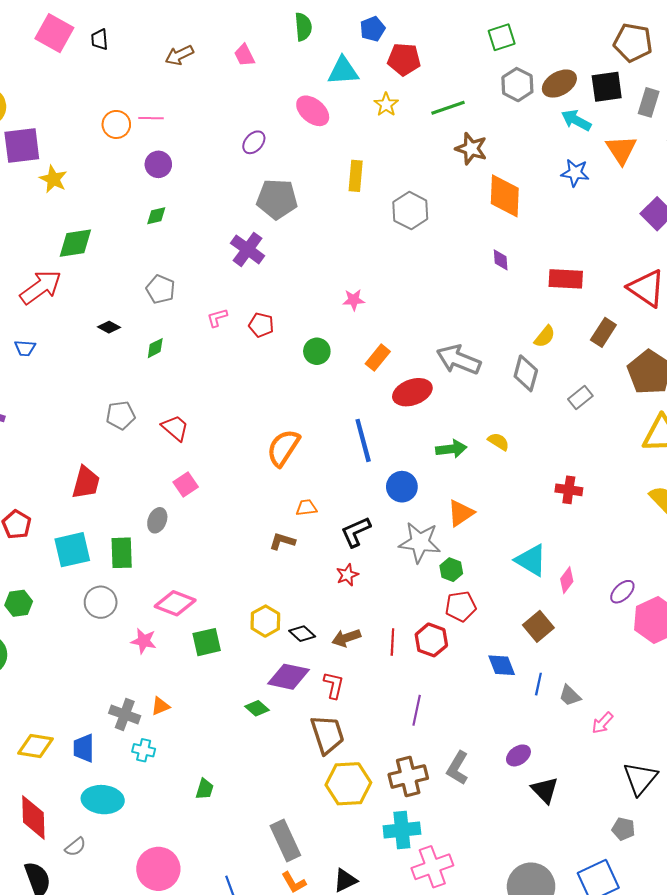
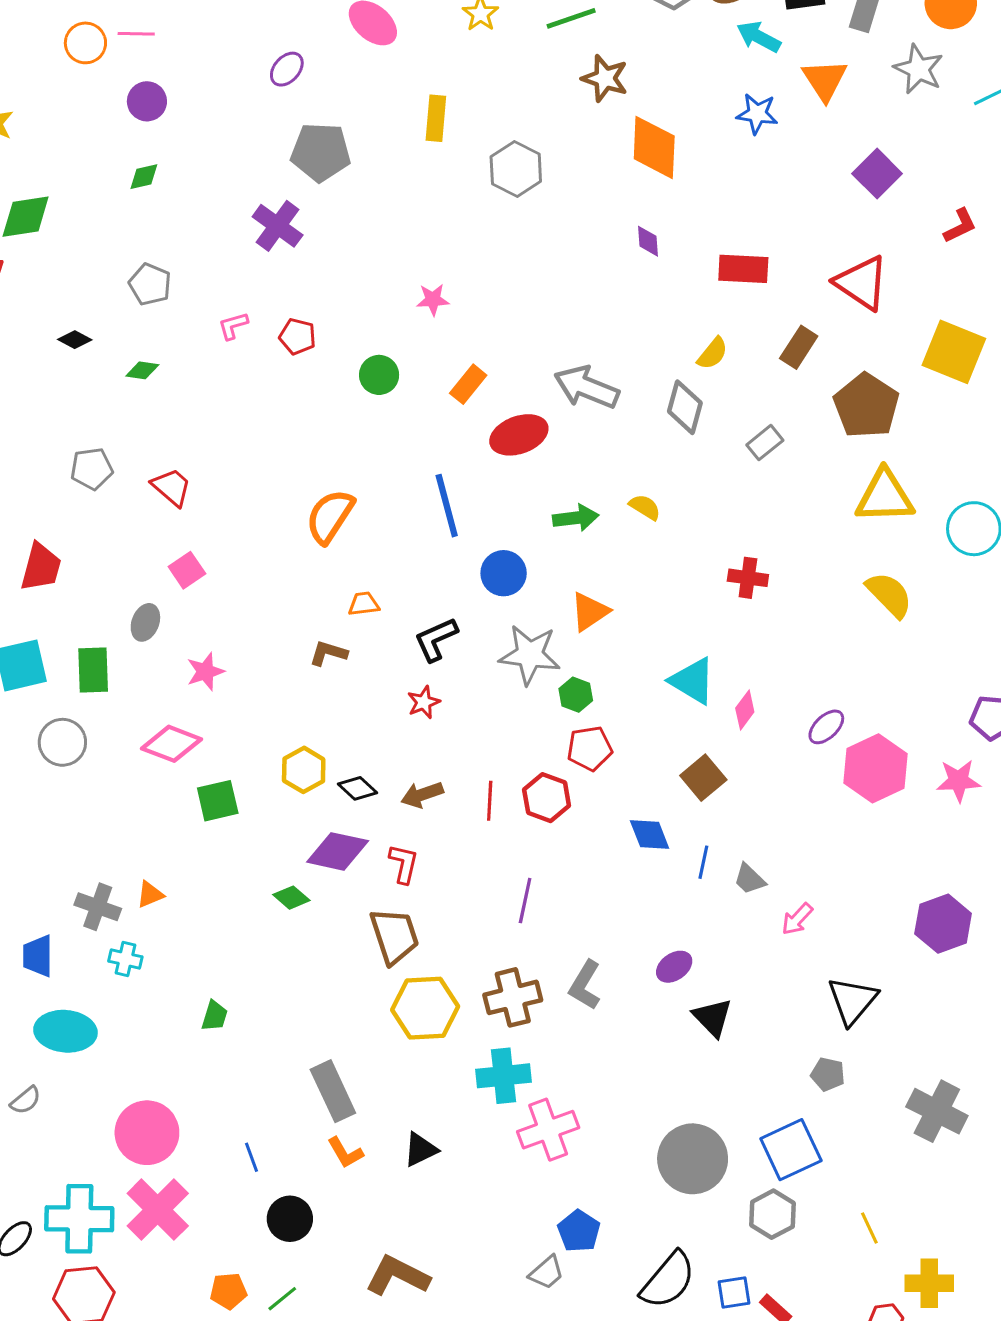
green diamond: (155, 348) -> (142, 370), turned 35
pink star: (144, 641) -> (205, 672), moved, turned -30

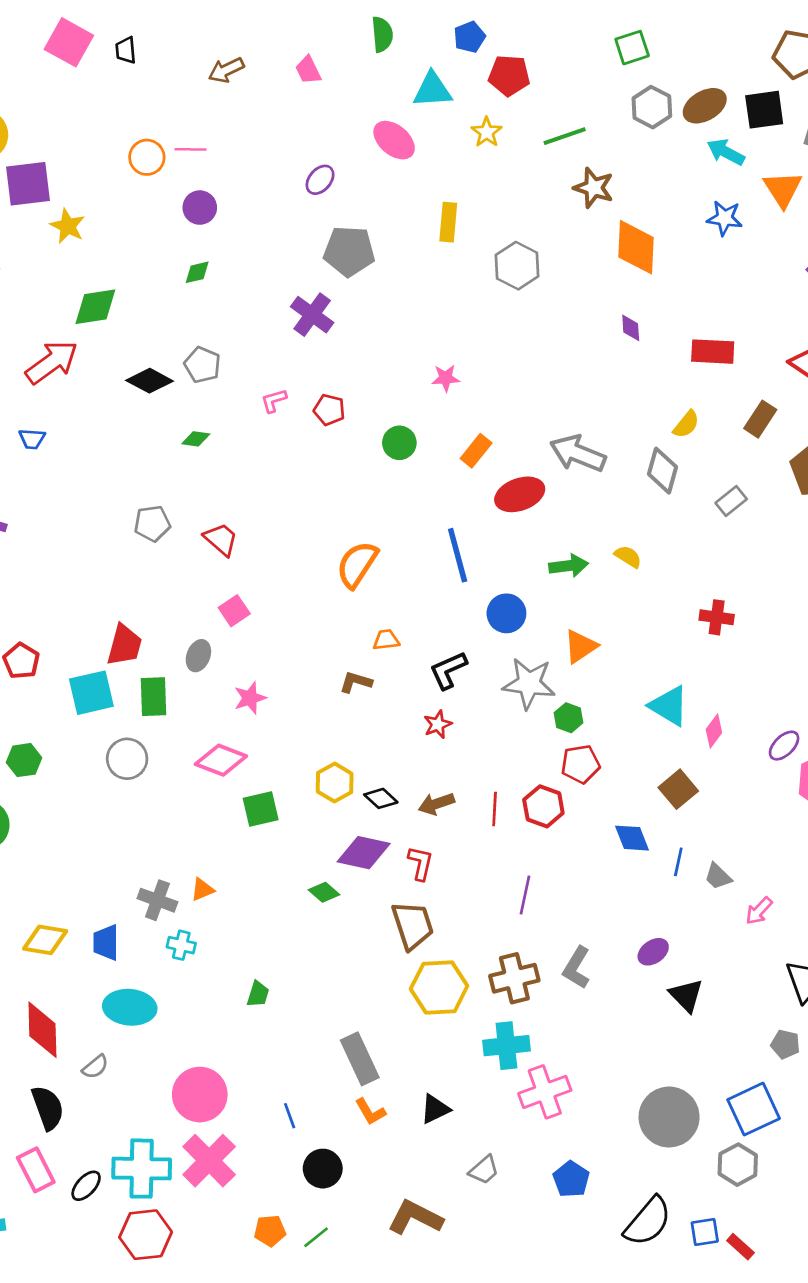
black diamond: (75, 340) -> (150, 381), moved, size x1.6
red trapezoid: (41, 567) -> (124, 645), moved
gray trapezoid: (547, 1273) -> (484, 1170), moved

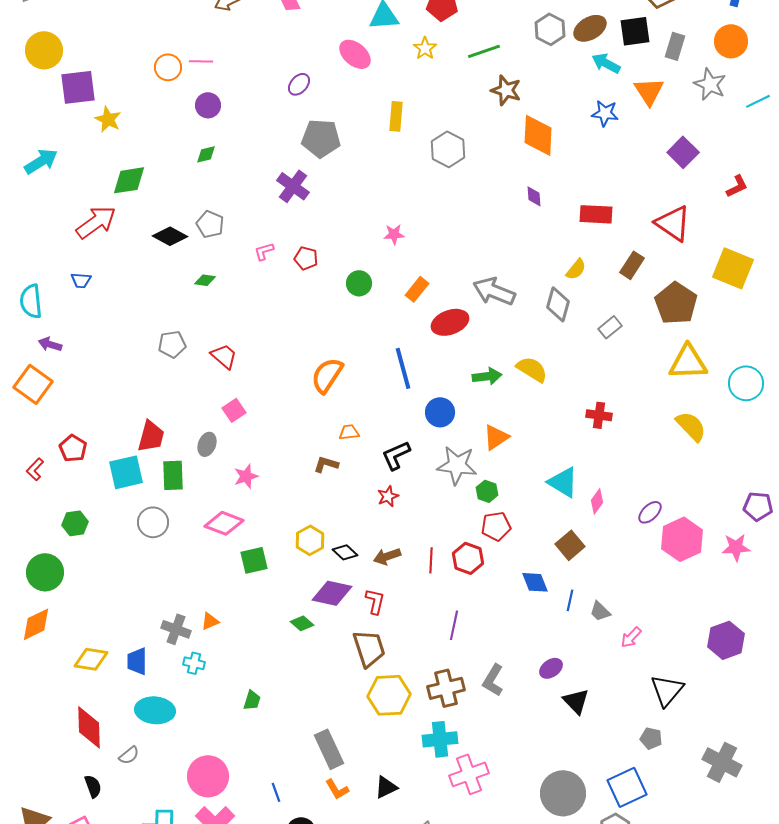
yellow semicircle: (628, 557) -> (532, 369), size x1.5
black semicircle: (48, 1108) -> (93, 786), size x0.7

